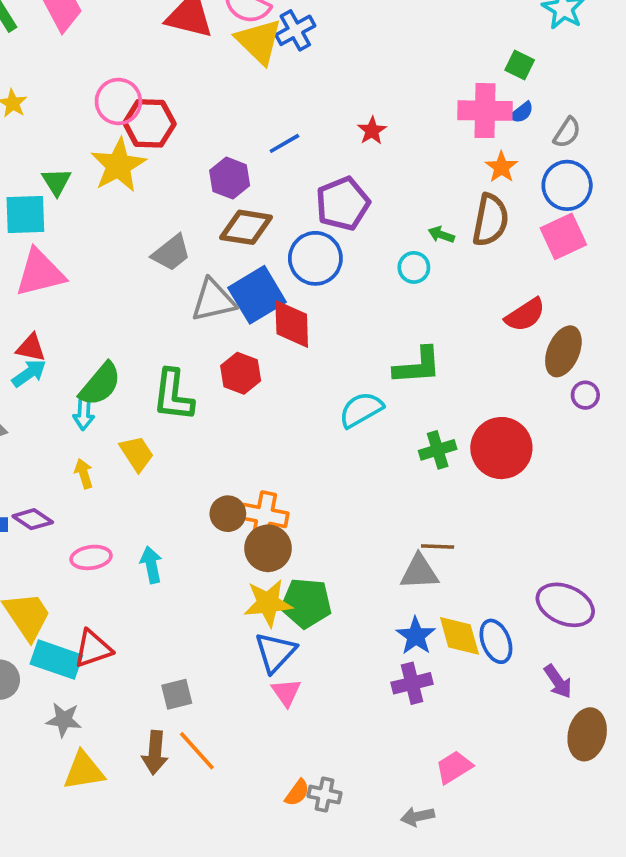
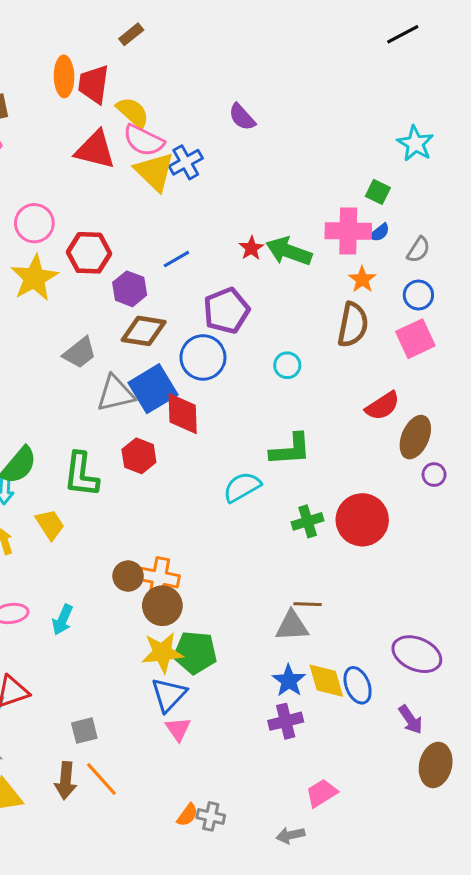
red hexagon: (149, 123) -> (89, 253), moved
blue circle: (567, 185) -> (418, 295), size x0.7
green arrow: (441, 235) -> (289, 251), moved, size x2.0
cyan arrow: (151, 565) -> (62, 620), turned -144

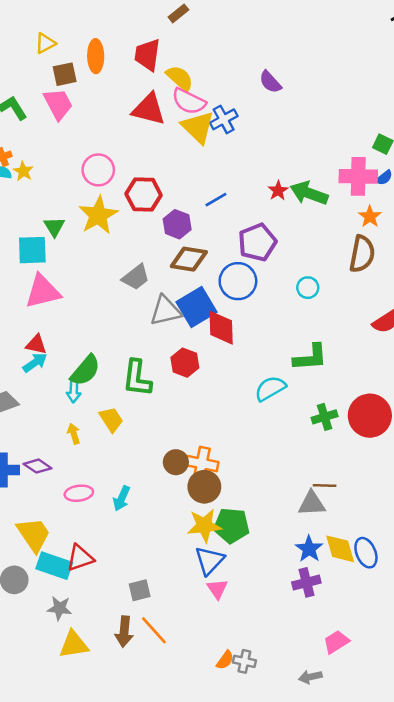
orange ellipse: (64, 76) -> (96, 56), moved

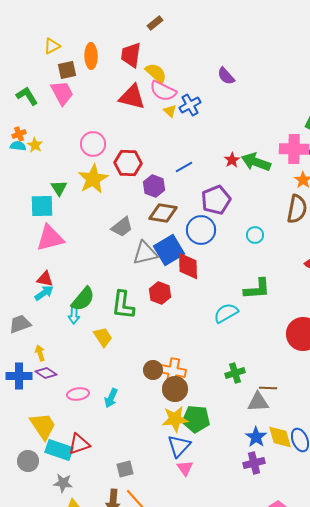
yellow triangle: (198, 127) -> (170, 111), size x0.5
green cross: (325, 417) -> (235, 373), moved
yellow arrow: (74, 434) -> (40, 353), moved

